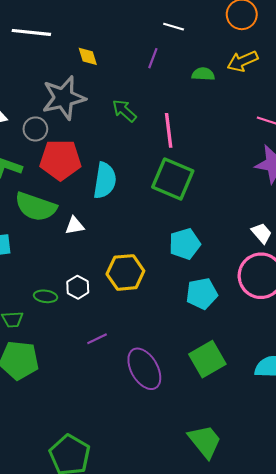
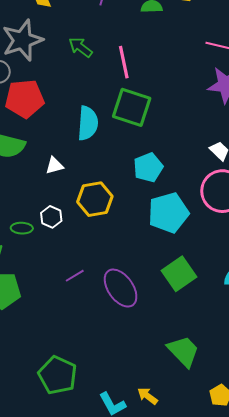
cyan semicircle: (105, 181) -> (88, 123), moved
white triangle: (75, 226) -> (55, 166), moved
cyan pentagon: (202, 294) -> (168, 213), size x1.4
purple line: (97, 339) -> (75, 276), moved

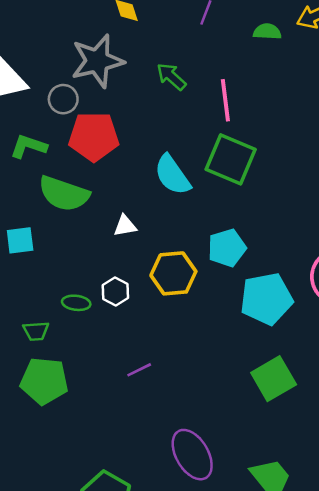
cyan semicircle: (88, 123) -> (172, 175), turned 136
cyan pentagon: (148, 167) -> (227, 248), moved
purple ellipse: (121, 288) -> (192, 455), moved

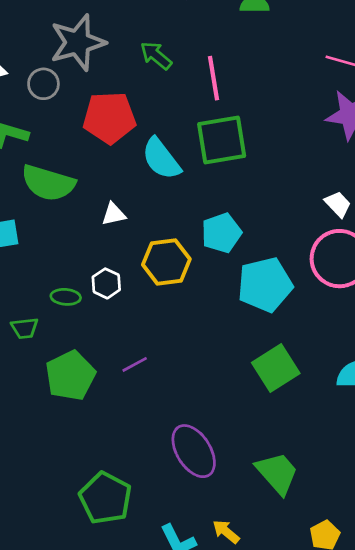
red pentagon: (94, 137) -> (109, 118), moved
green square: (231, 159) -> (222, 140), turned -30
green pentagon: (44, 381) -> (70, 376), moved, turned -30

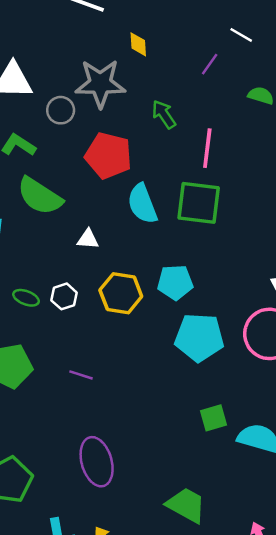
purple line: (135, 364) -> (81, 375), moved, turned 30
green square: (276, 368) -> (213, 418), moved, size x0.7
green trapezoid: (277, 473) -> (186, 505), moved, turned -36

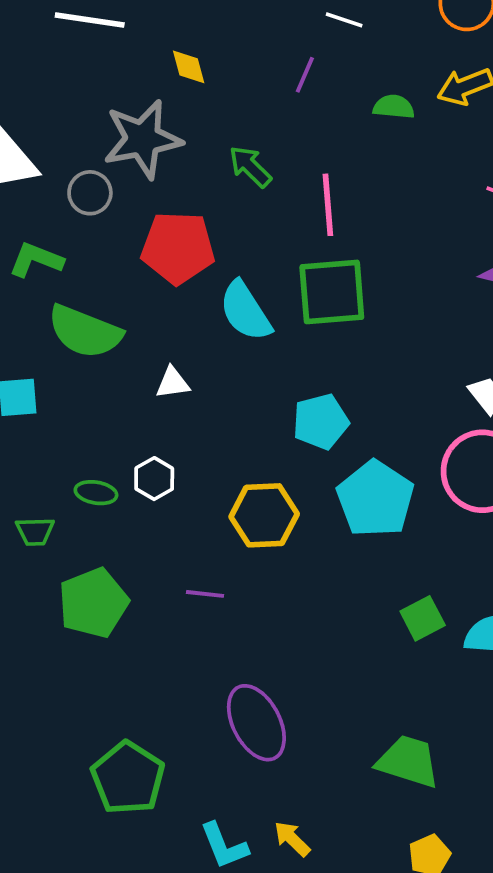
yellow hexagon: (121, 293) -> (264, 515), moved
cyan pentagon: (199, 337) -> (375, 499), turned -30

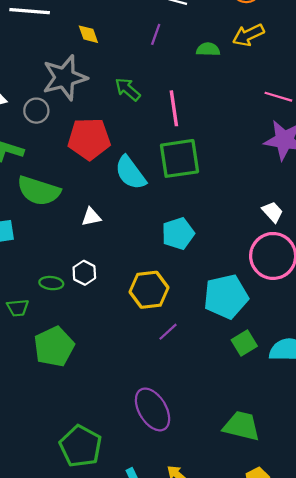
cyan pentagon: (375, 499) -> (226, 297), moved, turned 30
purple line: (205, 594) -> (168, 332), moved, turned -45

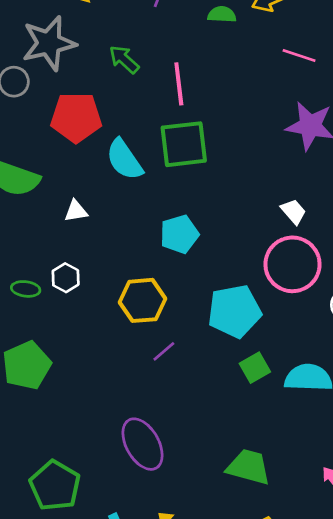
pink line: (278, 97) -> (299, 56), moved

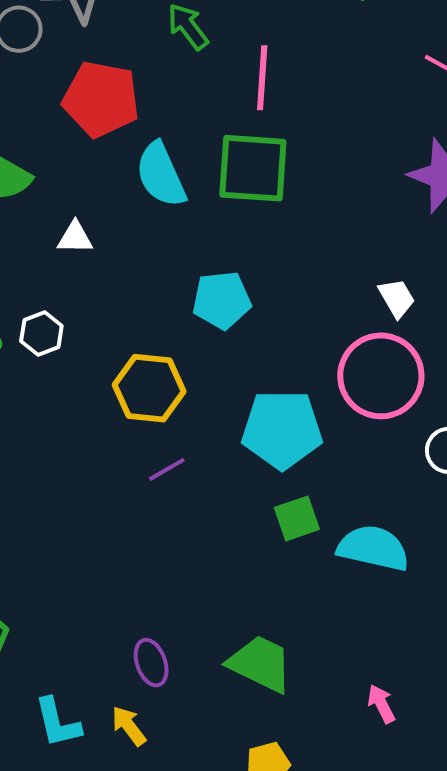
purple ellipse: (143, 444) -> (151, 663), moved, size x0.6

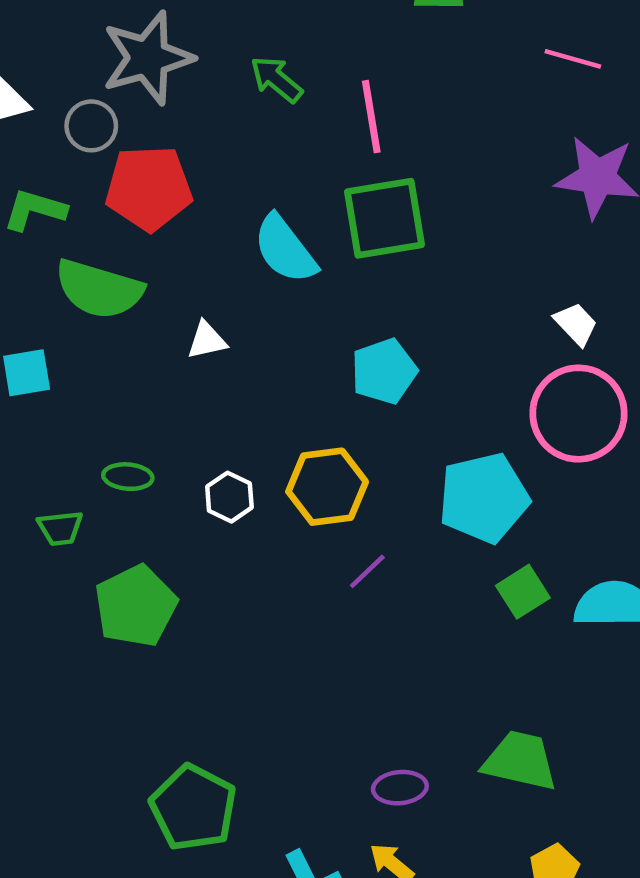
red pentagon: (101, 99) -> (149, 188), moved
white hexagon: (41, 334) -> (229, 497), moved
purple ellipse: (151, 663) -> (400, 788), turned -63

